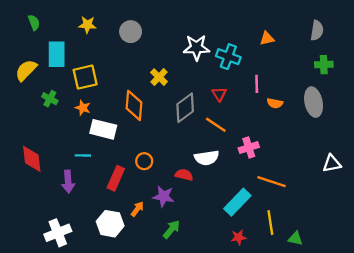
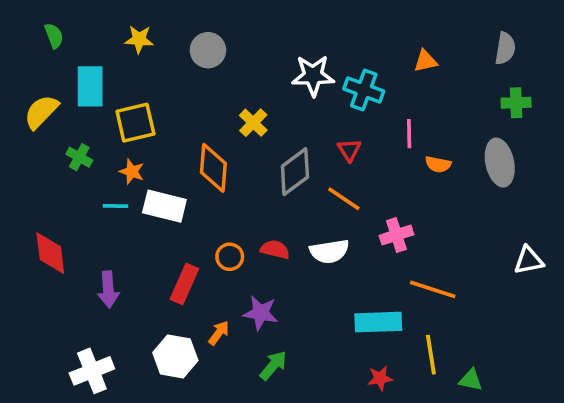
cyan line: (83, 155) -> (116, 206), moved
red semicircle: (184, 175) -> (275, 250), moved
cyan rectangle: (237, 202) -> (378, 322), turned 44

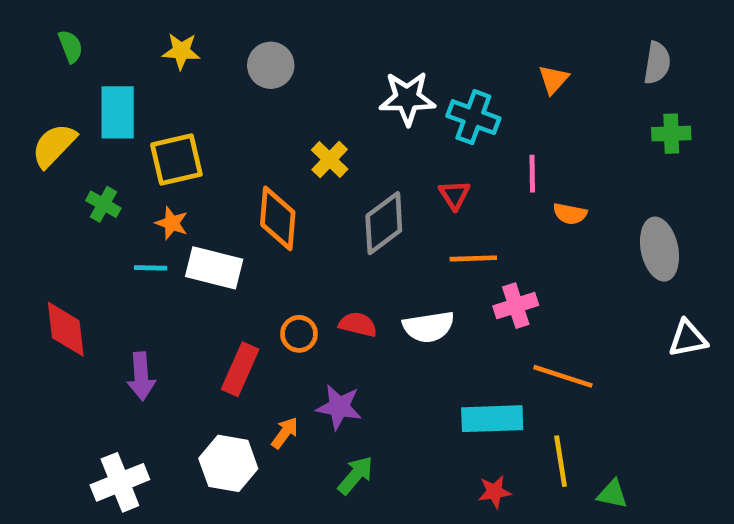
orange triangle: (425, 61) -> (553, 79), turned -35
gray ellipse: (500, 163) -> (659, 249), moved
orange line: (344, 199) -> (473, 258), moved, turned -36

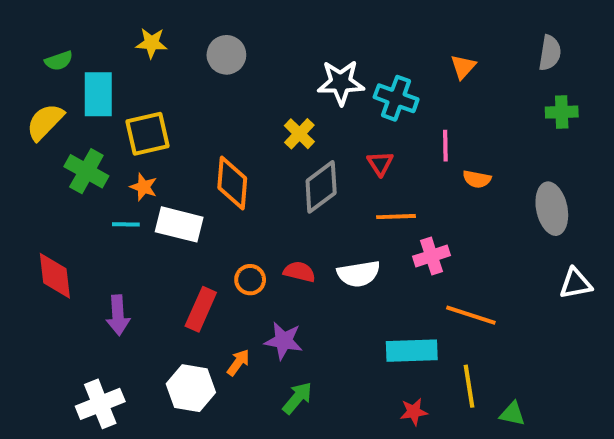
green semicircle: (70, 46) -> (59, 61), moved, turned 92
yellow cross: (330, 160) -> (299, 134), moved
green cross: (103, 204) -> (86, 171), size x1.5

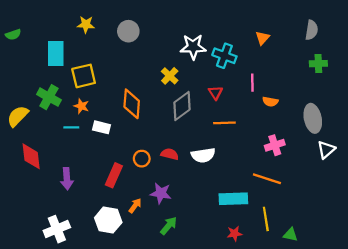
green semicircle: (59, 61) -> (13, 35), moved
yellow semicircle: (45, 122) -> (18, 116), moved
white rectangle: (179, 224) -> (101, 127), size x0.7
pink cross: (432, 256) -> (275, 145), moved
white triangle: (575, 284) -> (326, 150), moved, turned -30

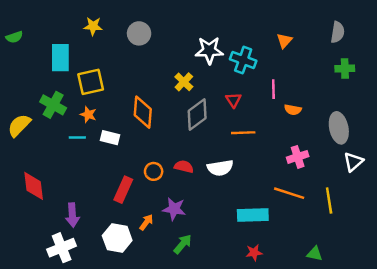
red diamond: (31, 156) -> (34, 186), moved
purple arrow: (67, 179) -> (72, 215), moved
yellow line: (266, 219) -> (329, 200), moved

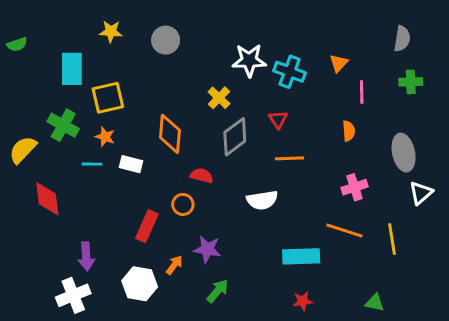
orange triangle: (284, 41) -> (339, 63), moved
pink line: (273, 89) -> (362, 92), moved
orange semicircle: (293, 110) -> (349, 131), turned -105
red semicircle: (184, 167) -> (202, 176), moved
red diamond: (34, 186) -> (47, 199), moved

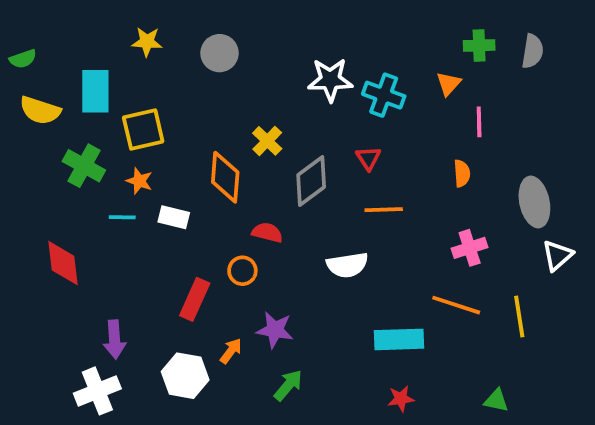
green cross: (411, 82) -> (479, 45), moved
yellow cross: (219, 98) -> (267, 141), moved
yellow semicircle: (23, 150) -> (40, 110), moved, turned -116

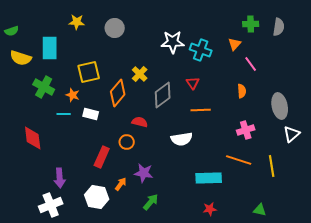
pink line: (479, 122) -> (251, 64), turned -35
yellow square: (143, 129) -> (89, 72), moved
orange diamond: (225, 177) -> (118, 93), turned 36

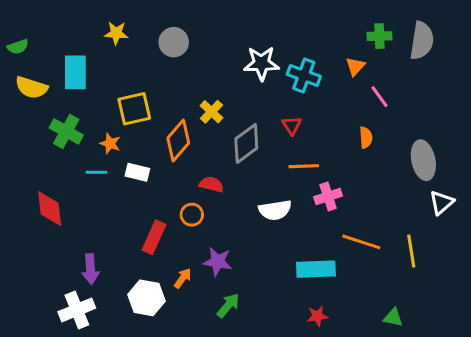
gray semicircle: (279, 27) -> (422, 41), size x1.4
pink cross: (246, 130) -> (328, 196), moved

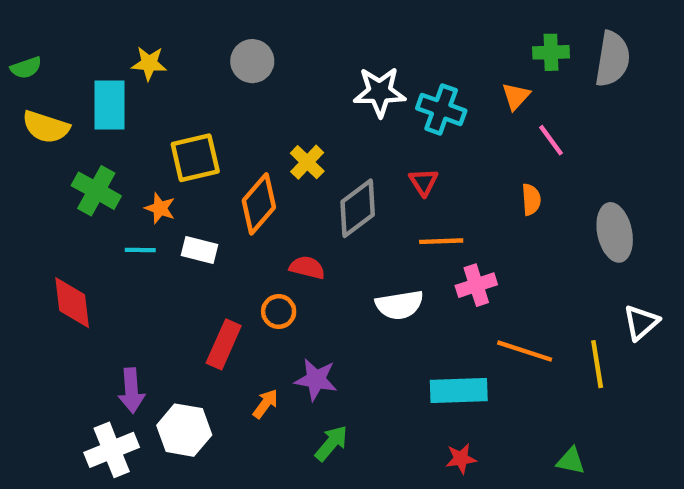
yellow star: (116, 33) -> (149, 63), moved
white triangle: (442, 203) -> (641, 322), moved
white hexagon: (146, 298) -> (184, 430), moved

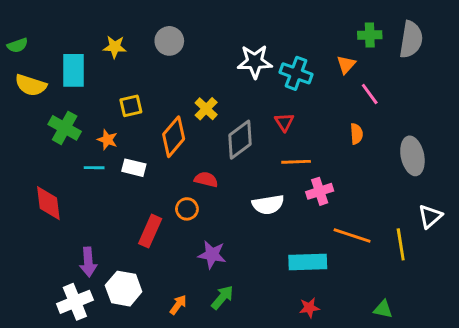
yellow star: (149, 63) -> (115, 47), moved
yellow square: (195, 158) -> (131, 106), size x0.7
orange arrow: (265, 404) -> (178, 305), moved

